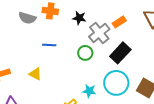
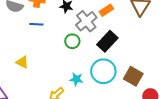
blue line: (49, 45) -> (36, 24), moved

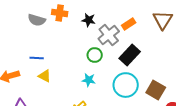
blue line: (36, 24) -> (37, 58), moved
cyan star: (76, 79) -> (89, 80), moved

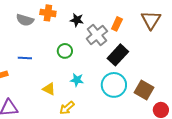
orange rectangle: (129, 24) -> (117, 24), turned -32
green circle: (95, 55) -> (65, 51), moved
yellow triangle: (45, 76) -> (49, 89), moved

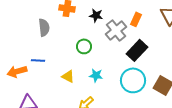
gray semicircle: (25, 20) -> (44, 27), moved, turned -114
blue line: (25, 58) -> (38, 60), moved
yellow triangle: (49, 89) -> (68, 76), moved

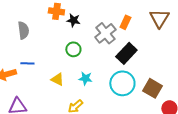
black star: (96, 15) -> (73, 20), moved
gray semicircle: (44, 27) -> (23, 30), moved

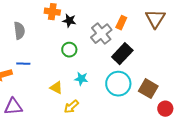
yellow triangle: (57, 79) -> (56, 88), moved

